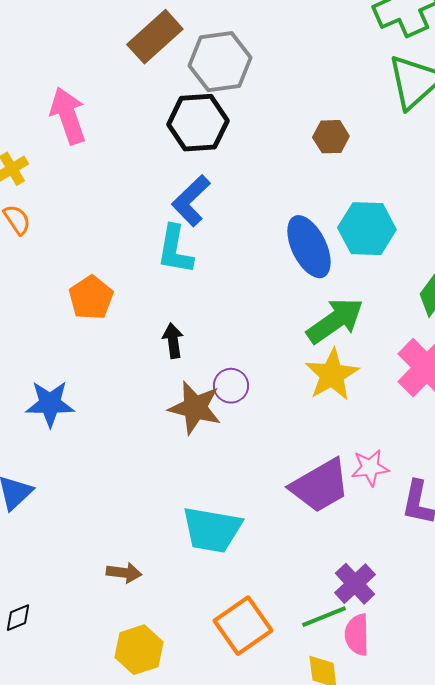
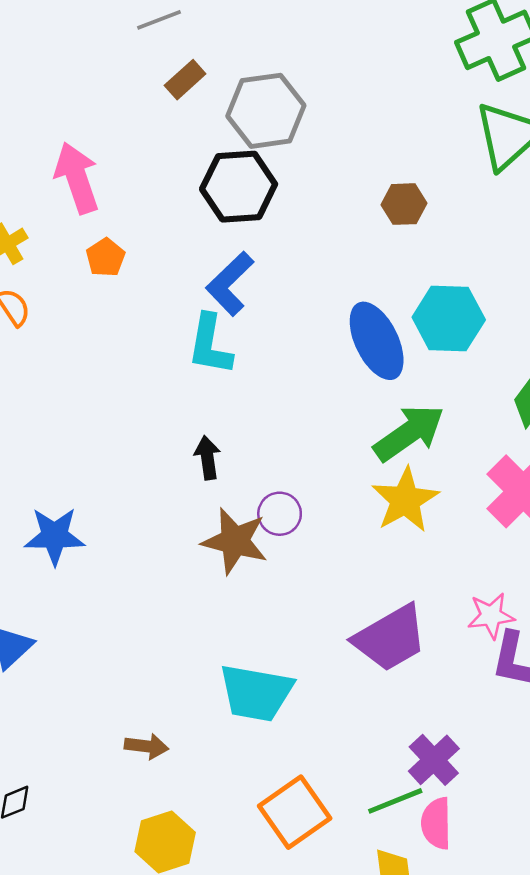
brown rectangle: (155, 37) -> (185, 80), size x0.6
orange pentagon: (91, 298) -> (105, 258), moved, size x0.7
pink star: (370, 468) -> (491, 616), moved

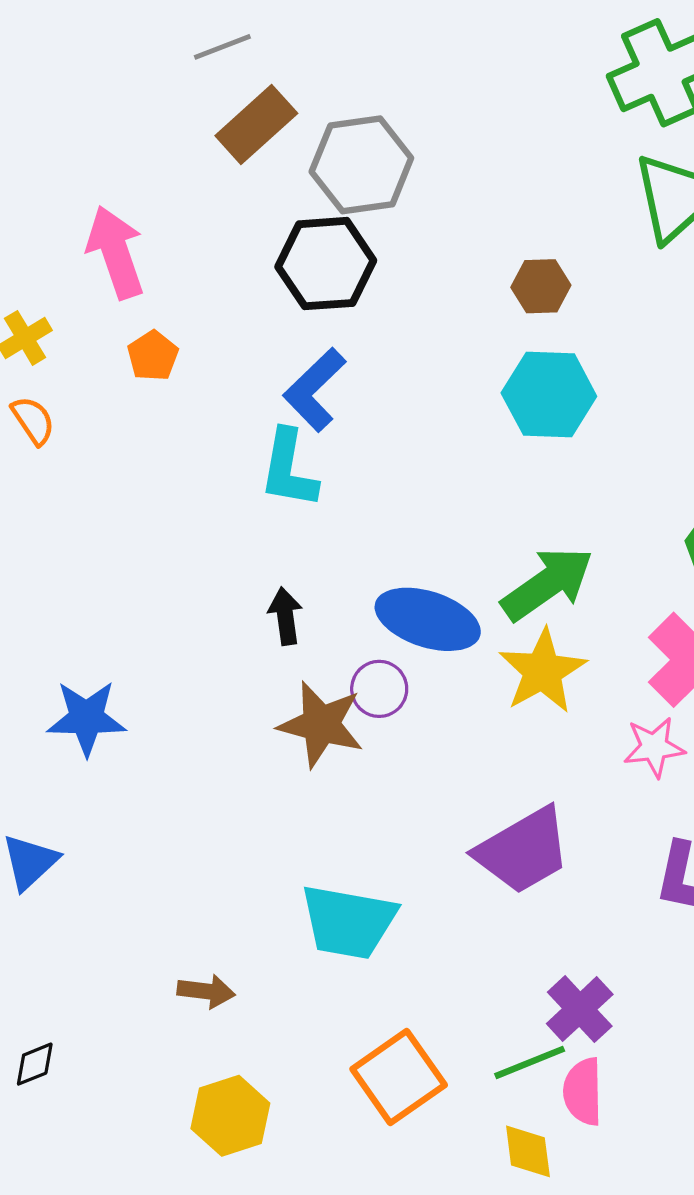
brown rectangle: (185, 80) -> (256, 125), size x1.5
cyan hexagon: (449, 318) -> (549, 395), moved
blue ellipse: (377, 341) -> (428, 619), moved, turned -46
pink star: (491, 616) -> (654, 747), moved

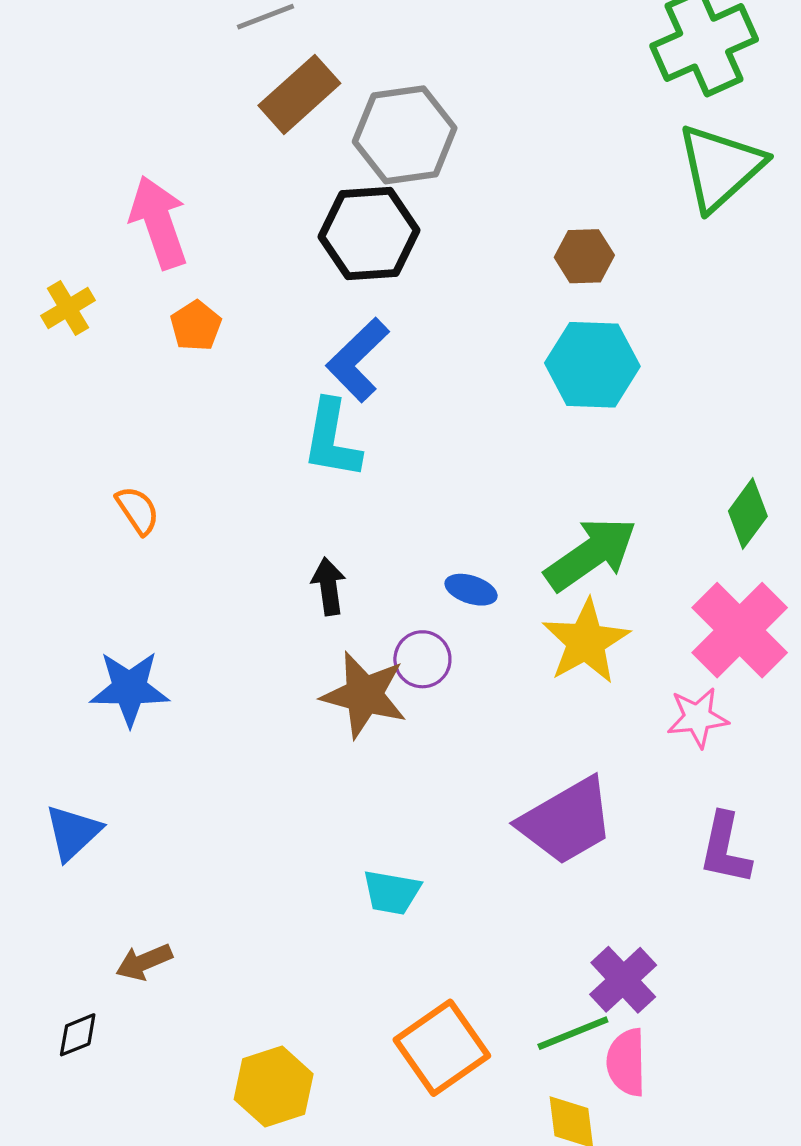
orange semicircle: (33, 420) -> (138, 510), moved
blue ellipse: (428, 619) -> (471, 590), size x0.5
cyan trapezoid: (348, 922) -> (392, 892), size x0.6
brown arrow: (206, 991) -> (144, 962), moved, turned 150

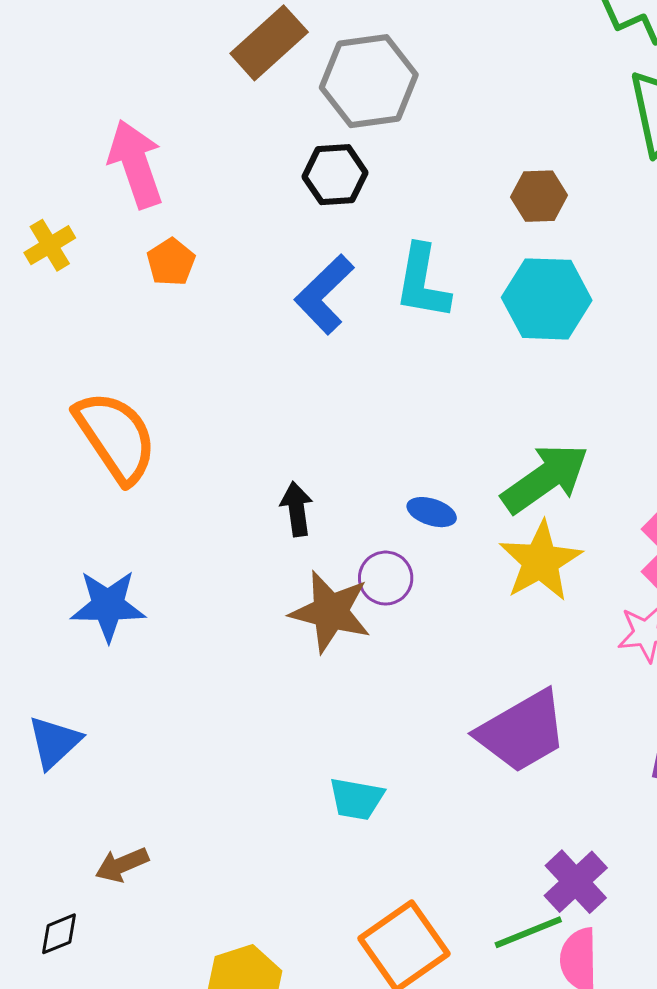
black hexagon: (369, 234) -> (335, 175), size x0.7
cyan L-shape: (332, 439) -> (422, 282), moved
orange semicircle: (138, 510) -> (116, 437), size x2.0

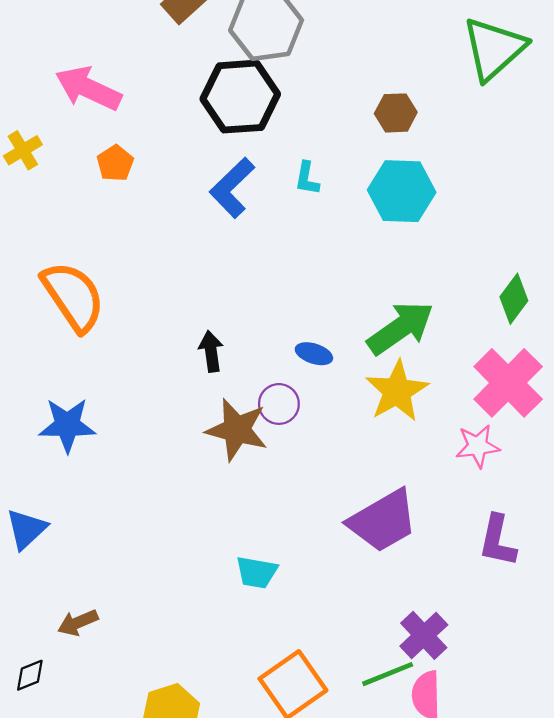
pink arrow: (136, 164) -> (88, 88), turned -46
black hexagon: (335, 175) -> (240, 97), size x1.6
cyan L-shape: (422, 282) -> (307, 178), size x0.6

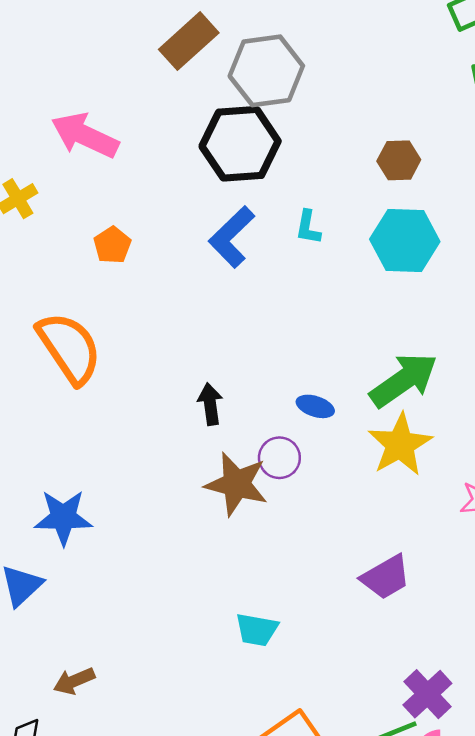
orange pentagon: (115, 163) -> (112, 245), moved
blue star: (67, 425) -> (63, 517), moved
purple trapezoid: (383, 521) -> (386, 577), size x0.7

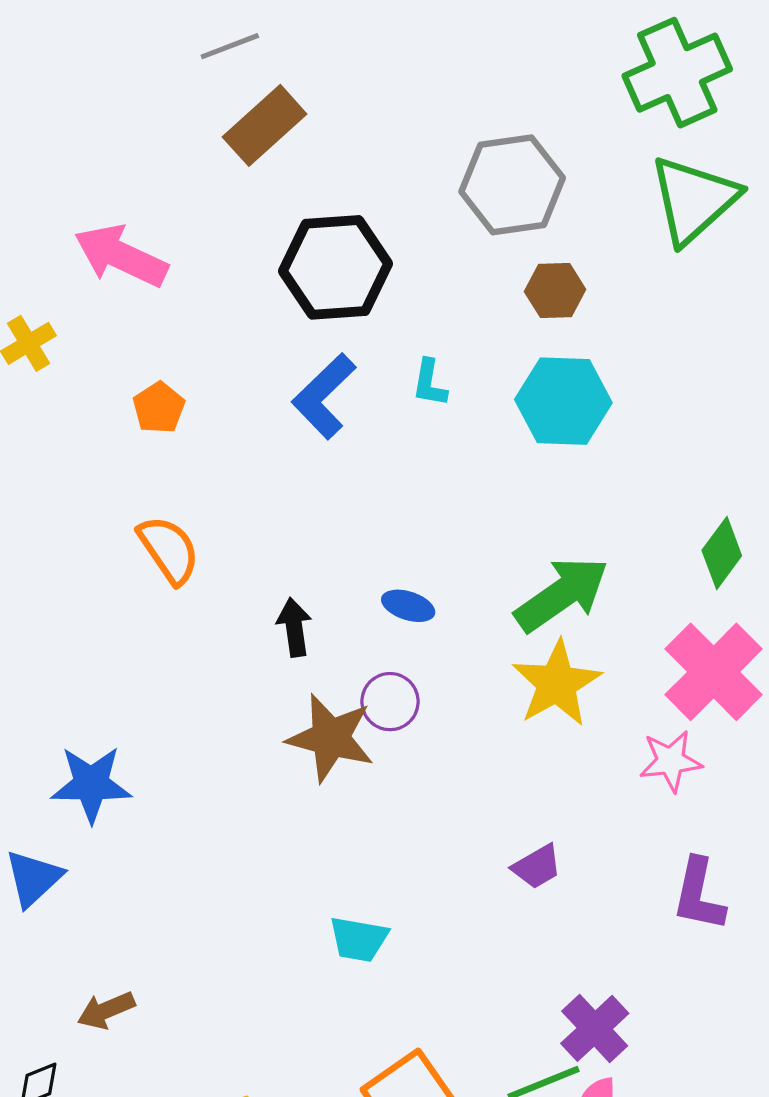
gray hexagon: (266, 71) -> (512, 185), moved
orange semicircle: (69, 348) -> (169, 550), moved, size x0.7
blue ellipse: (315, 406) -> (408, 606), moved
purple trapezoid: (386, 577) -> (537, 867), size x0.7

